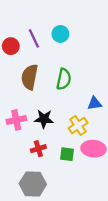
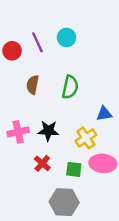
brown semicircle: (30, 77) -> (33, 85), size x0.7
red cross: (38, 149) -> (42, 163), turned -32
gray hexagon: (33, 184) -> (64, 202), moved

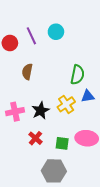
green semicircle: (70, 87) -> (77, 75), moved
black star: (48, 131) -> (41, 111), turned -30
yellow cross: (86, 138) -> (66, 104), moved

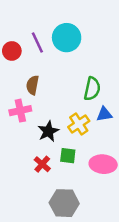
cyan circle: (56, 32) -> (67, 38), size x1.5
pink cross: (15, 112) -> (20, 111), moved
green square: (62, 143) -> (68, 156), moved

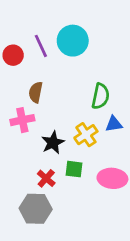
gray hexagon: (64, 203) -> (36, 209), moved

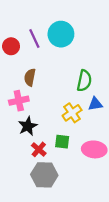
black star: (53, 143) -> (28, 126), moved
gray hexagon: (36, 209) -> (44, 175), moved

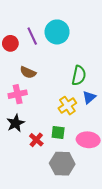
brown semicircle: (30, 77) -> (28, 72), turned -77
blue triangle: (95, 104) -> (89, 97), turned -32
black star: (28, 126) -> (16, 123), moved
gray hexagon: (44, 175) -> (62, 164), moved

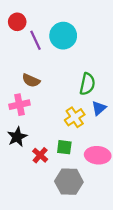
red circle: (10, 43) -> (17, 22), moved

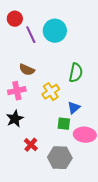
blue triangle: (99, 108) -> (74, 108), moved
yellow cross: (75, 117) -> (51, 92), moved
green square: (64, 147) -> (64, 124), moved
red cross: (40, 155) -> (31, 145), moved

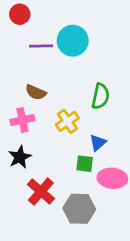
red circle: (15, 19) -> (20, 14), moved
purple line: (31, 35) -> (41, 46), turned -66
red cross: (31, 145) -> (41, 192), size x1.5

